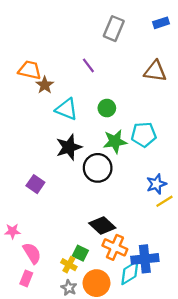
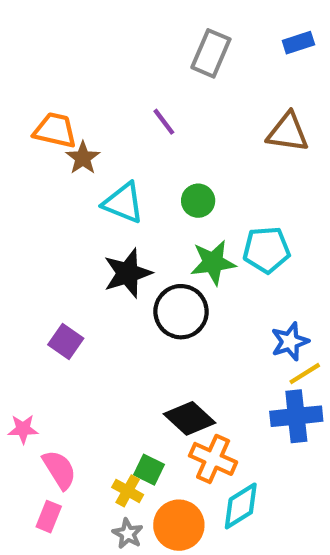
blue cross: (145, 259) -> (296, 416), moved

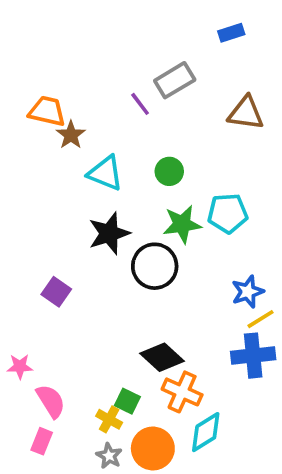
blue rectangle: (298, 43) -> (231, 33), moved
gray rectangle: (211, 53) -> (175, 80), moved, turned 36

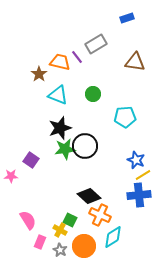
orange trapezoid: (47, 111) -> (60, 62), moved
green star: (182, 224) -> (65, 149), moved
blue star: (248, 292) -> (136, 160), turned -30
pink star: (20, 366) -> (11, 176), moved
pink rectangle: (42, 441) -> (40, 242), moved

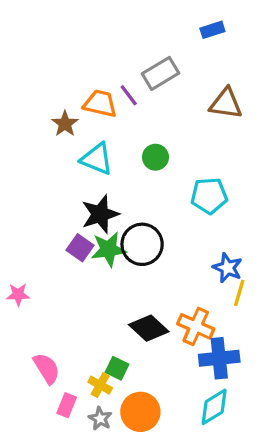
purple square: (31, 160) -> (80, 248), moved
yellow line: (143, 175) -> (239, 293), turned -42
blue cross: (139, 195) -> (219, 358), moved
orange cross: (100, 215) -> (196, 326), moved
cyan diamond: (113, 237) -> (214, 407), moved

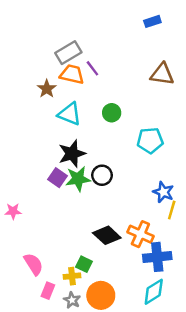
gray rectangle: (160, 73) -> (68, 53), moved
black circle: (142, 244) -> (102, 175), size x0.7
yellow cross: (100, 385) -> (72, 276), turned -35

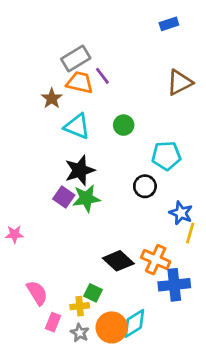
brown triangle: (162, 74) -> (180, 82), turned -35
black circle: (102, 175) -> (145, 186), moved
cyan diamond: (154, 292) -> (134, 323), moved

